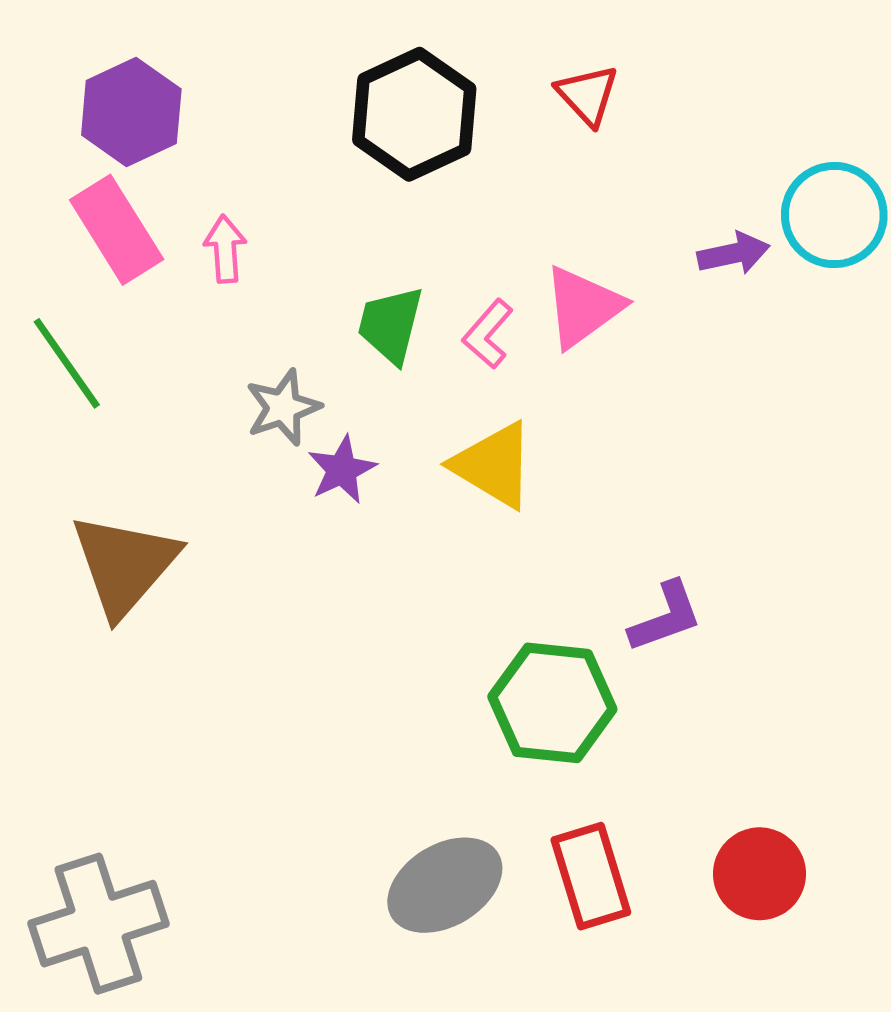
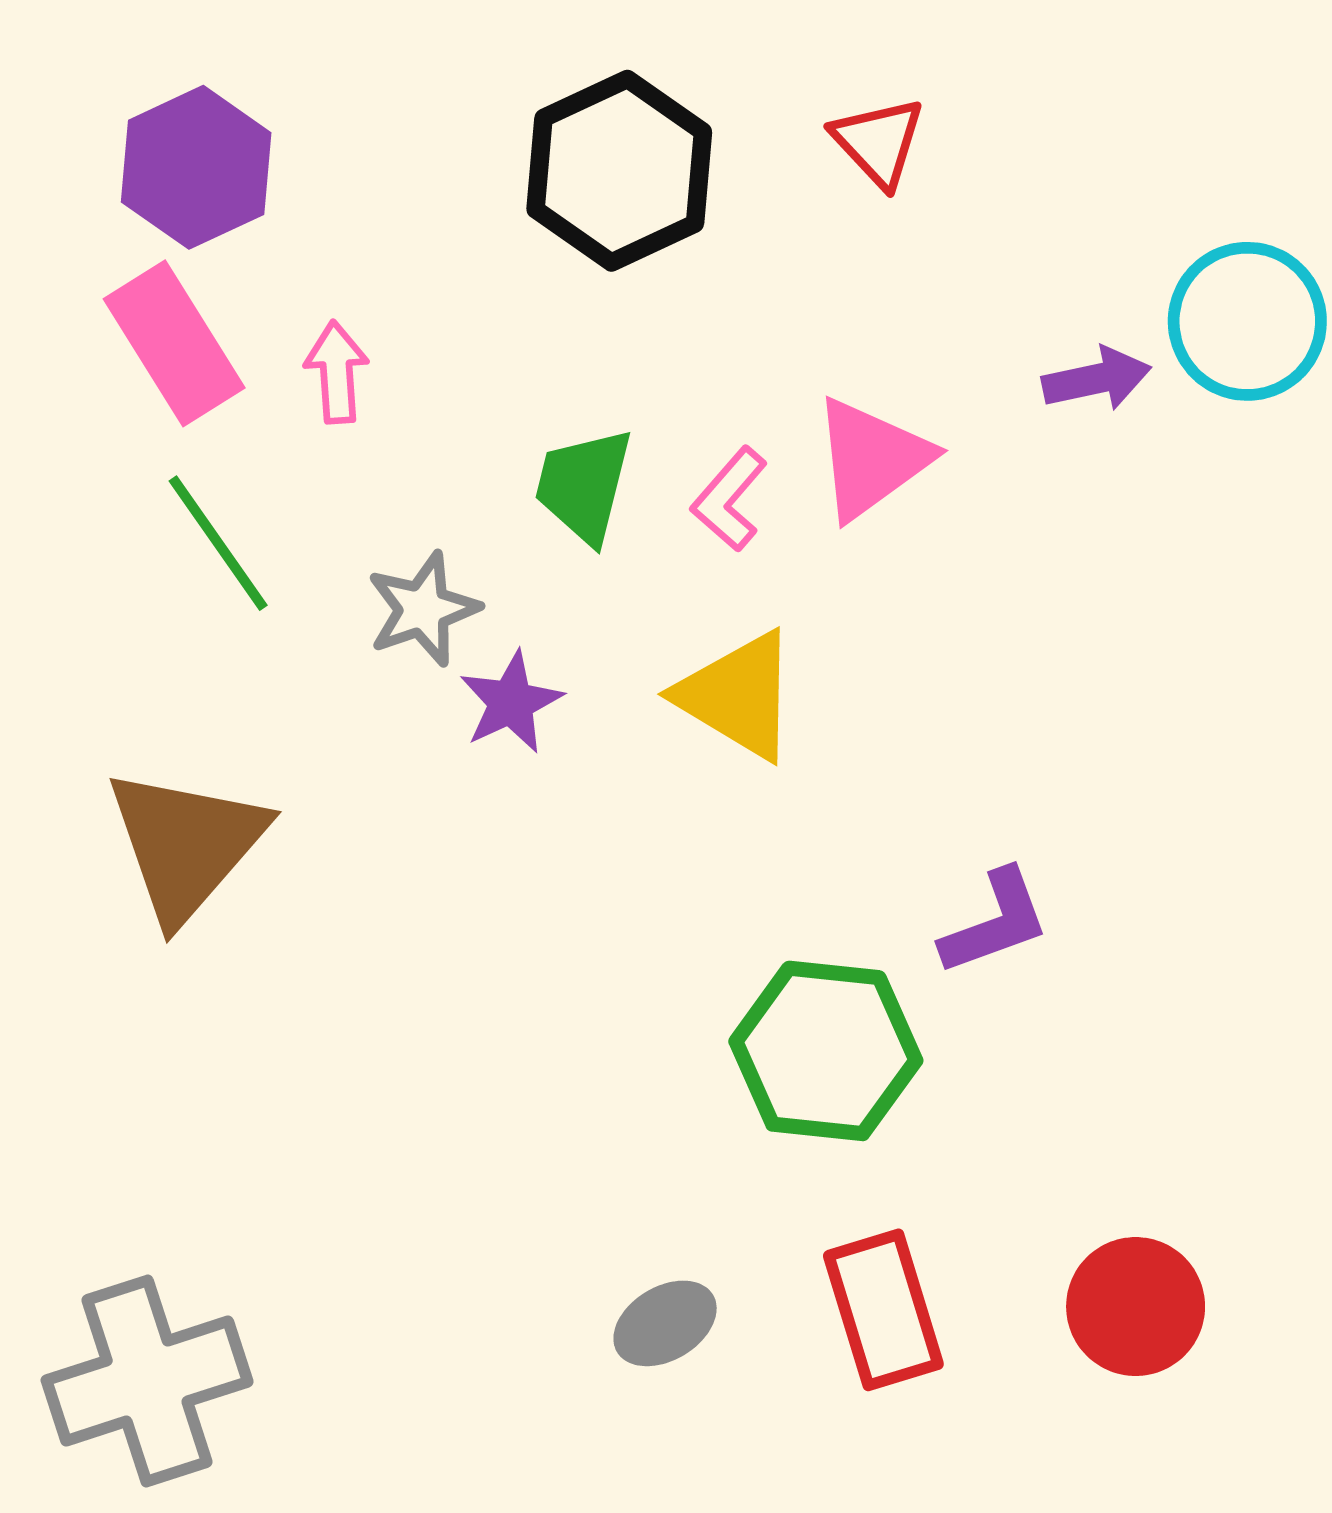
green line: (67, 363) -> (218, 543), moved
gray ellipse: (445, 885) -> (665, 1323), size x0.6

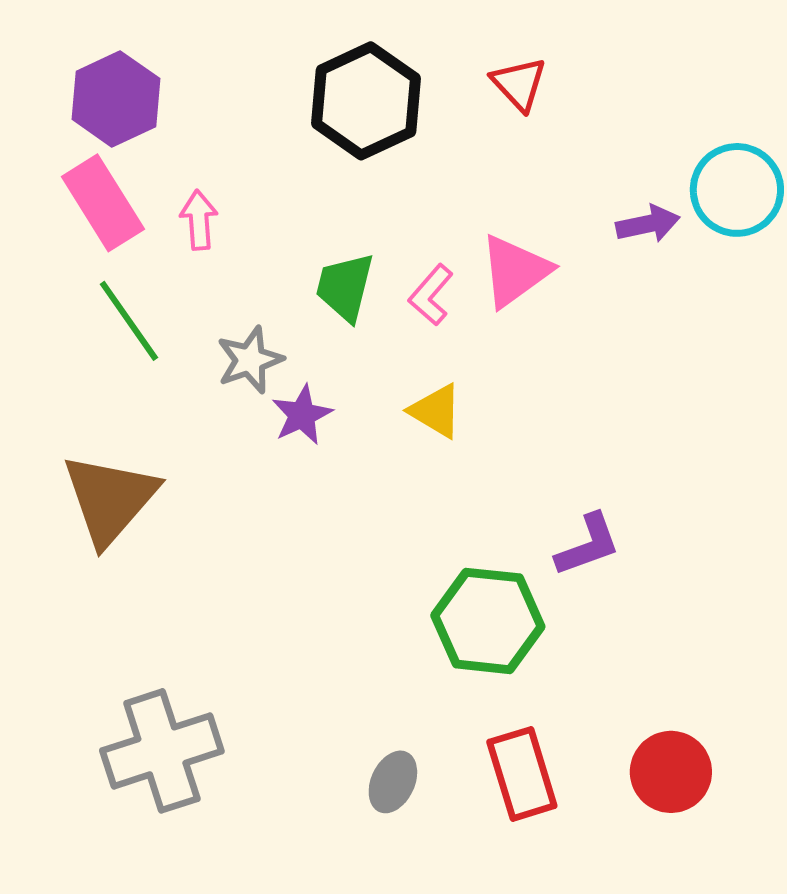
yellow triangle: (738, 695) -> (436, 411), size x0.7
gray ellipse: (665, 1323) -> (393, 782), turned -34
gray cross: (147, 1381) -> (162, 751), moved

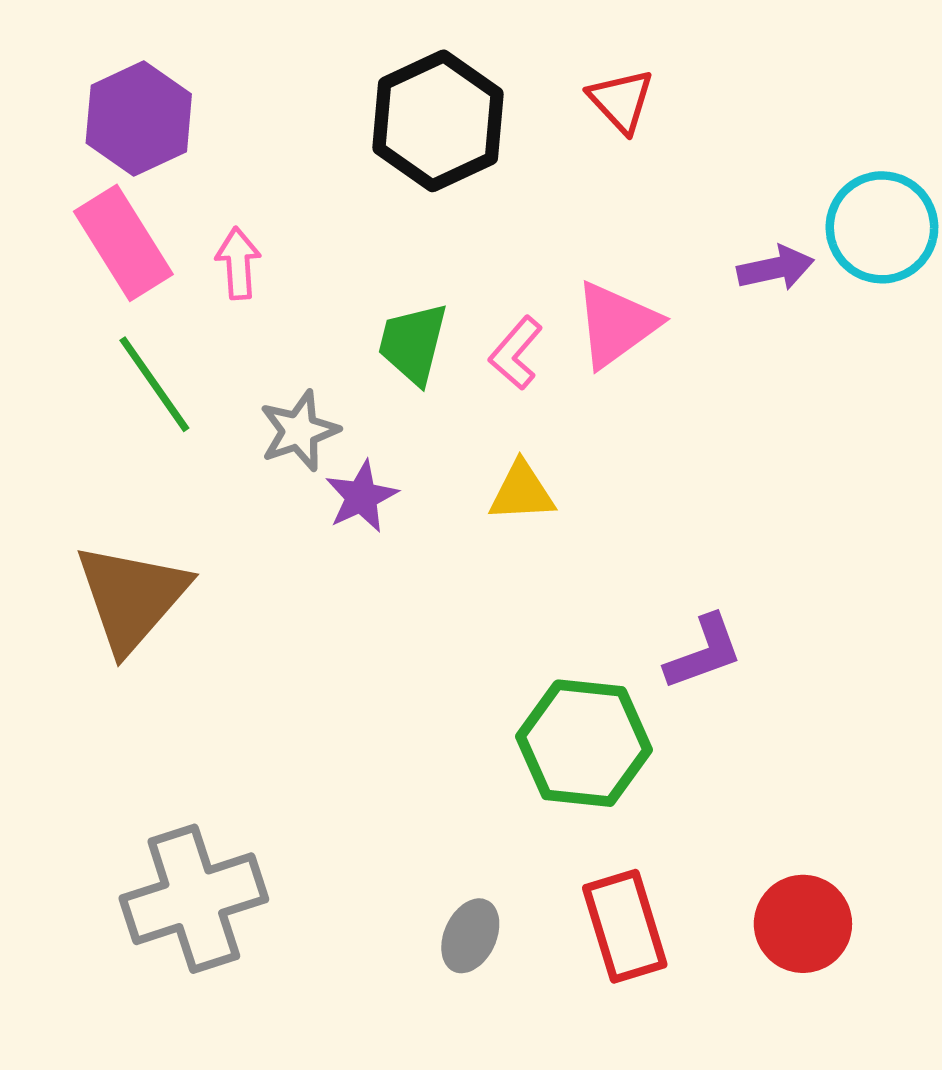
yellow triangle: (436, 411) -> (522, 492), turned -34

